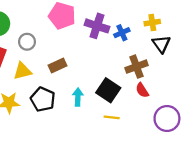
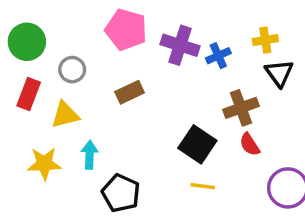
brown rectangle: (57, 65) -> (130, 92), moved
cyan arrow: (78, 97) -> (90, 155), moved
black pentagon: (43, 99) -> (121, 193), moved

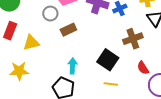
gray circle: (72, 70) -> (50, 14), moved
red semicircle: (250, 144) -> (143, 68), moved
cyan arrow: (90, 155) -> (72, 66), moved

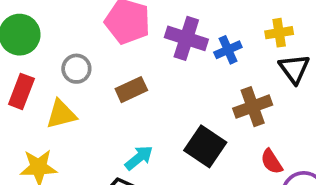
gray circle: (50, 14) -> (76, 69), moved
cyan arrow: (72, 66) -> (139, 158), turned 49

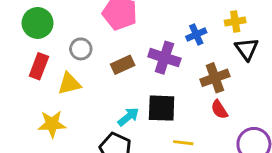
purple cross: (186, 38) -> (164, 58), moved
black square: (205, 146) -> (162, 108), moved, turned -32
red semicircle: (272, 162) -> (219, 110), moved

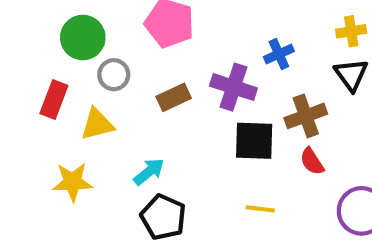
yellow cross: (235, 22) -> (351, 31), moved
green circle: (38, 23) -> (83, 37), moved
black square: (162, 108) -> (254, 141), moved
cyan arrow: (128, 117) -> (149, 172), moved

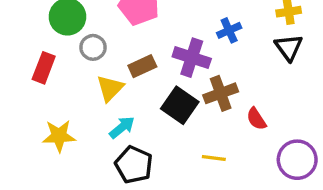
brown cross: (306, 116) -> (221, 93), moved
yellow triangle: (97, 124) -> (110, 88), moved, turned -32
black square: (254, 141) -> (180, 105), moved, turned 33

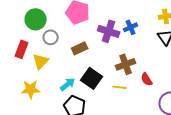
purple cross: (192, 58) -> (109, 31), moved
yellow triangle: (110, 88) -> (41, 61), moved
black square: (180, 105) -> (92, 78), moved
yellow line: (214, 158) -> (120, 87), moved

